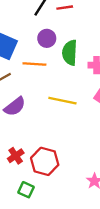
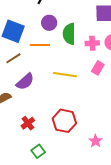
red hexagon: (45, 161) -> (64, 121), moved
green square: (26, 190) -> (38, 151), turned 32

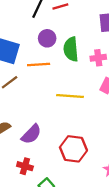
purple semicircle: (25, 82) -> (31, 134), moved
red cross: (28, 123) -> (25, 166), moved, turned -32

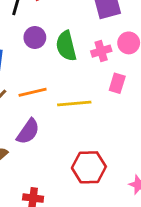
orange line: (39, 64) -> (33, 92), moved
purple semicircle: (31, 134) -> (28, 132), moved

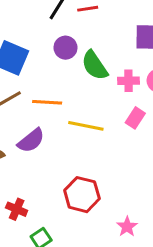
green semicircle: (66, 46) -> (95, 65), turned -36

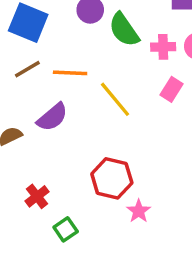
yellow line: (86, 126) -> (115, 99), turned 40
red cross: (17, 209) -> (37, 196), turned 30
pink star: (127, 227) -> (139, 211), moved

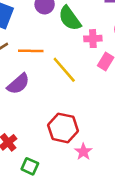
pink cross: (163, 47) -> (93, 39), moved
green square: (66, 229) -> (30, 166), turned -30

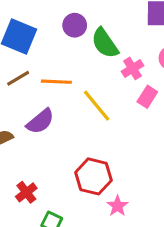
pink cross: (93, 39) -> (132, 68), turned -30

